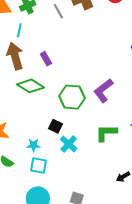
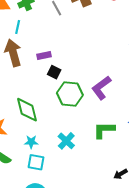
purple rectangle: (46, 59) -> (44, 56), turned -72
green diamond: (30, 86) -> (27, 110), moved, turned 44
black square: (55, 126) -> (54, 72), moved

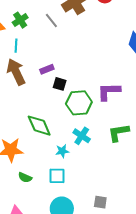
purple L-shape: (101, 88) -> (109, 91), turned 45
cyan cross: (66, 141) -> (82, 136), moved
cyan star: (31, 142) -> (62, 151), moved

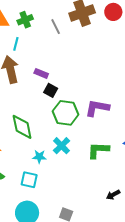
purple rectangle: (47, 69) -> (41, 73), turned 32

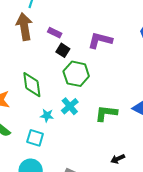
purple L-shape: (97, 108) -> (100, 40), moved

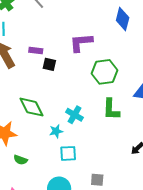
green hexagon: (76, 74) -> (105, 72), moved
green L-shape: (106, 113) -> (111, 109), turned -75
cyan square: (35, 138) -> (68, 153), moved

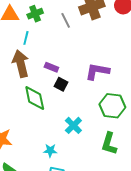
green diamond: (32, 107) -> (35, 98), moved
cyan cross: (74, 115) -> (73, 125), moved

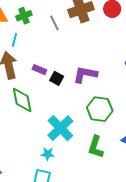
black square: (61, 84) -> (57, 78), moved
cyan cross: (73, 125) -> (60, 128), size x1.5
cyan star: (50, 151) -> (48, 154), moved

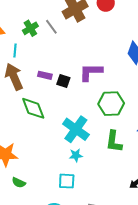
green cross: (24, 16) -> (30, 28), moved
cyan star: (48, 154) -> (76, 155), moved

